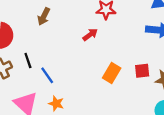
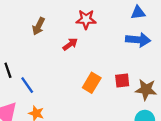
brown arrow: (44, 16) -> (38, 26), moved

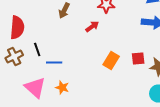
blue line: (27, 85) -> (54, 62), turned -56

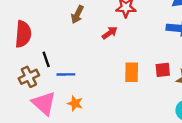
brown cross: (14, 56) -> (29, 77), moved
orange rectangle: (111, 60) -> (132, 72), turned -30

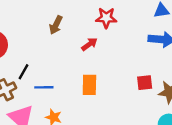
black line: (46, 59) -> (24, 72), turned 49
orange rectangle: (132, 72) -> (89, 85), moved

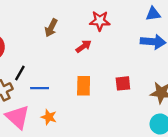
red square: (145, 83) -> (123, 83), moved

